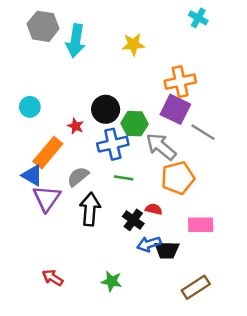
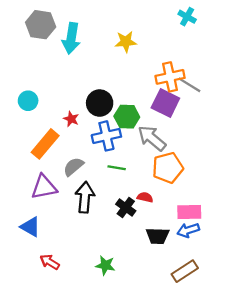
gray line: (203, 132) -> (189, 85), moved
blue triangle: (32, 175) -> (30, 227), moved
purple triangle: (47, 198) -> (44, 187), turned 44
blue arrow: (149, 244) -> (188, 230), moved

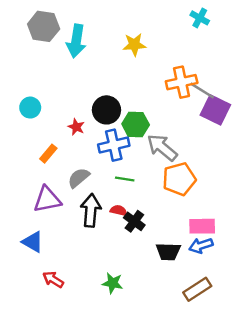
purple square: (165, 103) -> (215, 110), moved
orange rectangle: (45, 144) -> (48, 154), size x0.6
red semicircle: (145, 197) -> (119, 210), moved

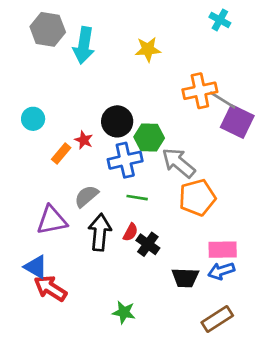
orange rectangle: (48, 154) -> (61, 153), moved
red semicircle: (119, 210) -> (130, 232), turned 105
red arrow: (53, 279) -> (50, 288), moved, size x1.4

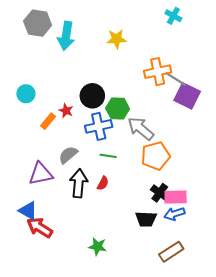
black cross: (148, 244) -> (160, 193), moved

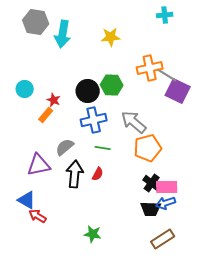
cyan cross: (173, 16) -> (165, 15), turned -35
green hexagon: (118, 108) -> (112, 85), moved
red star: (66, 111) -> (54, 100), moved
black trapezoid: (146, 219) -> (151, 209), moved
red arrow: (40, 228) -> (38, 216), size x0.7

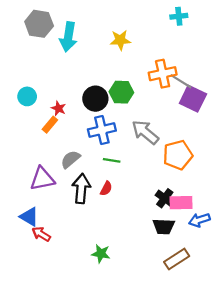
orange pentagon: (148, 148) -> (178, 155), moved
blue arrow: (166, 203) -> (199, 220), moved

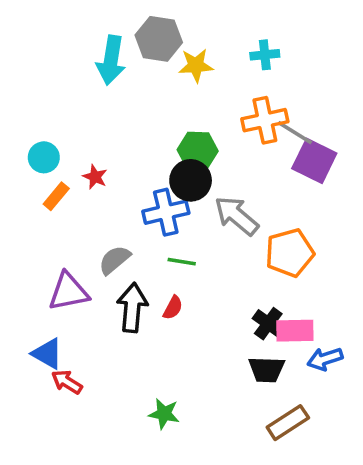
cyan cross: (179, 16) -> (265, 55), moved
gray hexagon: (39, 24) -> (159, 39), moved
black circle: (95, 99) -> (191, 180), moved
orange rectangle: (50, 125) -> (56, 196), moved

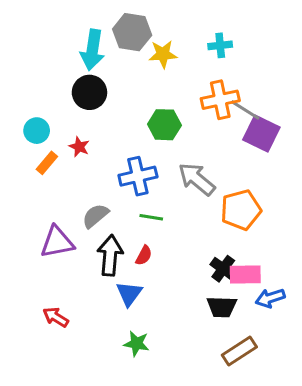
black circle: (191, 180) -> (89, 92), moved
blue triangle: (47, 354) -> (129, 294), moved, turned 36

